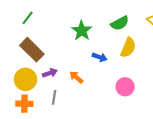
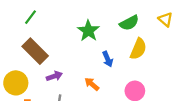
blue arrow: (100, 57) -> (108, 59), turned 48
orange arrow: (76, 77) -> (92, 84), moved
yellow circle: (25, 79) -> (16, 83), moved

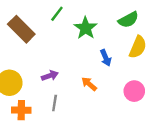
green line: (31, 17) -> (57, 14), moved
brown rectangle: (35, 51) -> (21, 29), moved

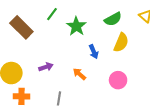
gray line: (55, 103) -> (59, 98), moved

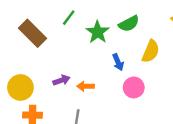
green semicircle: (113, 19) -> (129, 24), moved
orange arrow: (79, 74) -> (86, 86), moved, turned -40
pink circle: (118, 80) -> (134, 87), moved

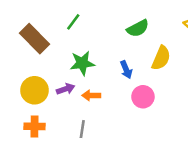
green star: (98, 32) -> (82, 63), moved, turned 30
yellow circle: (20, 87) -> (35, 90), moved

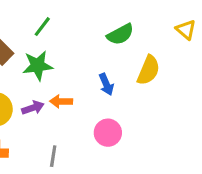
green star: (82, 63) -> (38, 66), moved
orange arrow: (91, 95) -> (61, 101), moved
pink circle: (143, 97) -> (108, 133), moved

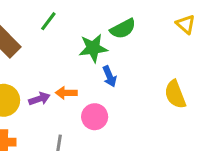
green star: (38, 66) -> (93, 48), moved
yellow semicircle: (148, 70) -> (175, 94), moved, turned 136
pink circle: (108, 133) -> (95, 117), moved

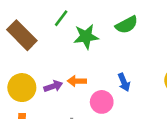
green star: (93, 48) -> (86, 37), moved
blue arrow: (110, 76) -> (124, 82), moved

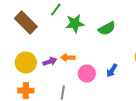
green semicircle: (127, 25) -> (107, 29), moved
blue arrow: (124, 82) -> (112, 71), moved, turned 56

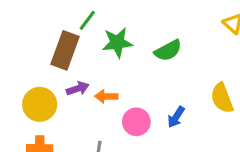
brown rectangle: (26, 23) -> (65, 50), moved, turned 65
purple arrow: (50, 62) -> (78, 89), moved

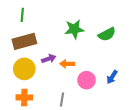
green line: (87, 20) -> (22, 15), moved, turned -32
brown rectangle: (65, 50) -> (24, 41), moved, turned 55

